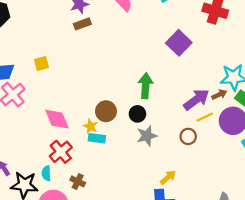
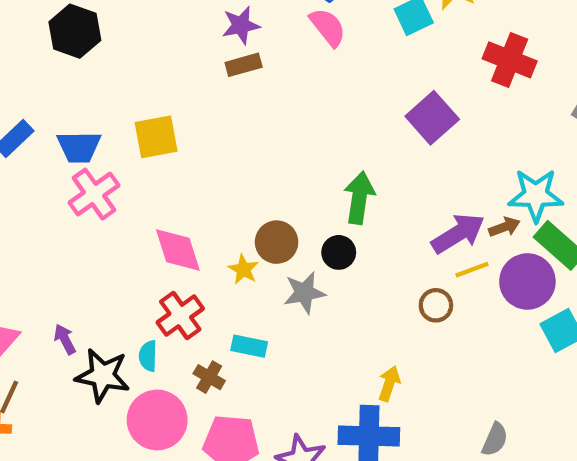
yellow square: (42, 63) -> (156, 137), size x1.5
gray star: (147, 136) -> (304, 293), moved
cyan rectangle: (97, 138) -> (249, 346), moved
yellow arrow: (168, 177) -> (389, 384), turned -35

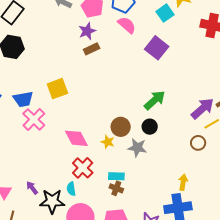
purple square: (432, 118) -> (157, 48), moved
green arrow: (359, 198) -> (155, 100), turned 50
gray star: (304, 293) -> (137, 148), turned 30
brown cross: (209, 377) -> (116, 188), moved

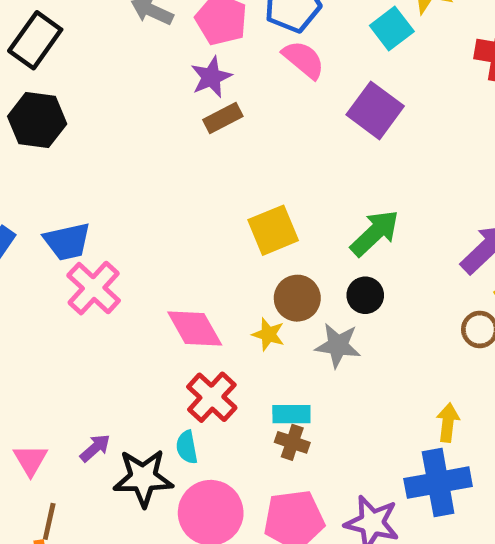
yellow square: (57, 89) -> (273, 230), moved
purple arrow: (32, 188) -> (95, 448), turned 88

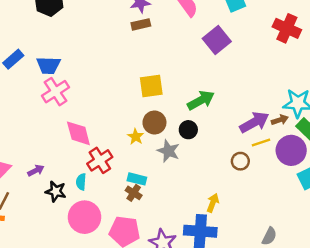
pink diamond: (195, 328) -> (78, 133), moved
black star: (143, 478) -> (56, 191), size x0.7

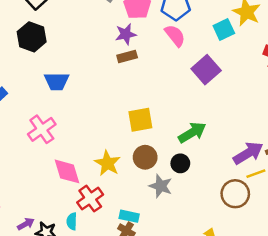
blue trapezoid: (48, 65) -> (57, 81), moved
yellow star: (136, 137) -> (107, 163), moved, size x1.5
brown circle: (240, 161) -> (235, 194), size x1.5
purple arrow: (36, 171) -> (26, 224), moved

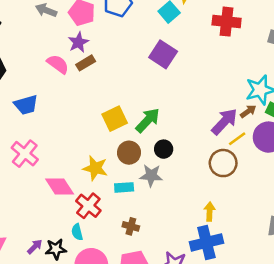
pink semicircle: (175, 36) -> (58, 64), moved
green arrow: (192, 132) -> (148, 120), moved
cyan rectangle: (129, 216) -> (124, 187), moved

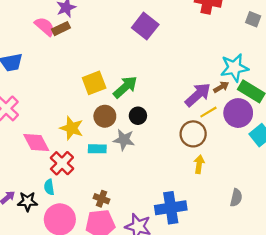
brown rectangle: (86, 63) -> (61, 29), moved
yellow arrow: (210, 212) -> (199, 164), moved
brown cross: (131, 226) -> (101, 199), moved

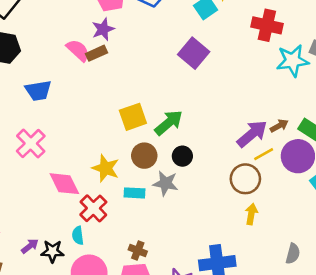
cyan star: (234, 68) -> (293, 61), moved

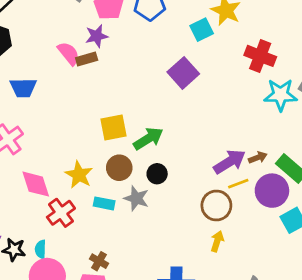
cyan semicircle: (78, 235) -> (41, 249), moved

